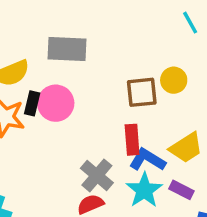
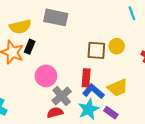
pink circle: (56, 103) -> (46, 76), moved

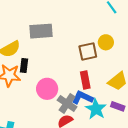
blue L-shape: (93, 91) -> (82, 98), moved

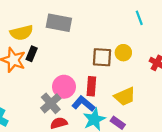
pink circle: (47, 89) -> (64, 87), moved
gray cross: (67, 103) -> (51, 103), moved

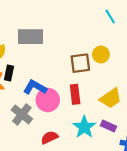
gray cross: (51, 103) -> (22, 114), moved
blue L-shape: (83, 104) -> (35, 87), moved

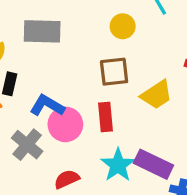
yellow circle: (101, 54) -> (123, 26), moved
yellow trapezoid: (111, 98) -> (157, 95), moved
purple rectangle: (109, 126) -> (153, 164), size x1.6

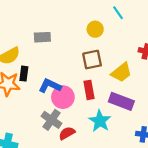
gray rectangle: (42, 31) -> (42, 37), size x0.7
gray cross: (27, 145) -> (51, 120), moved
purple rectangle: (153, 164) -> (121, 101), moved

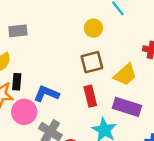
gray rectangle: (42, 37) -> (18, 31), moved
pink circle: (63, 97) -> (24, 112), moved

